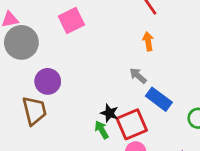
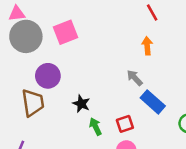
pink square: (71, 20) -> (65, 32), moved
black star: (109, 113) -> (81, 104), moved
red square: (132, 124) -> (125, 124), size x0.6

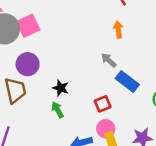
pink square: (65, 32) -> (28, 26), moved
green arrow: (95, 127) -> (58, 110), moved

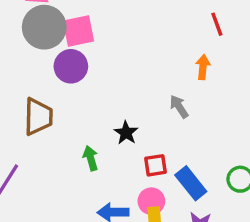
purple circle: (28, 64) -> (71, 66), moved
blue rectangle: (127, 82) -> (191, 183), moved
black star: (61, 88) -> (126, 133), moved

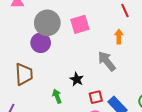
gray circle: (44, 27) -> (47, 23), moved
pink square: (78, 31) -> (80, 24), moved
gray arrow: (179, 107) -> (107, 61), size x1.5

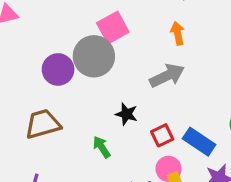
gray circle: (47, 23) -> (94, 56), moved
gray arrow: (107, 61) -> (167, 76), turned 115
brown trapezoid: (24, 74) -> (43, 124), turned -90

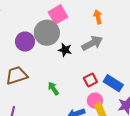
black star: (126, 114) -> (65, 50), moved

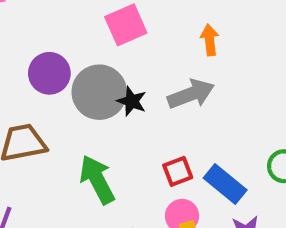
gray circle: (47, 33) -> (99, 92), moved
green arrow: (53, 88) -> (97, 180), size x1.6

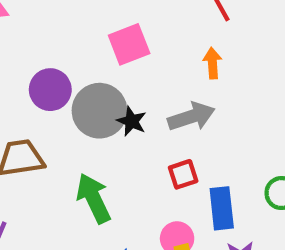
red square: (178, 171) -> (183, 174), moved
blue rectangle: (225, 184) -> (222, 208), turned 42

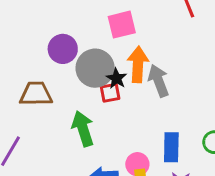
orange arrow: (212, 63) -> (138, 64), moved, size x1.6
gray arrow: (191, 117) -> (159, 81), turned -100
red square: (183, 174) -> (110, 93), moved

